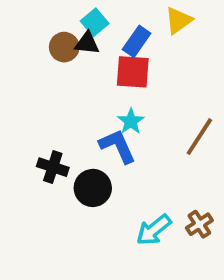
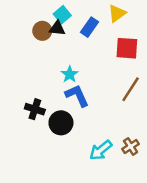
red square: (133, 72) -> (127, 48), moved
cyan star: (131, 121) -> (70, 74), moved

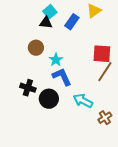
brown circle: (42, 31) -> (36, 48), moved
red square: (127, 48) -> (102, 54), moved
cyan arrow: (101, 150) -> (83, 101), moved, turned 66

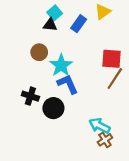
cyan star: (56, 60) -> (61, 65), size x1.5
cyan arrow: (83, 101) -> (99, 126), moved
brown cross: (105, 118) -> (105, 140), moved

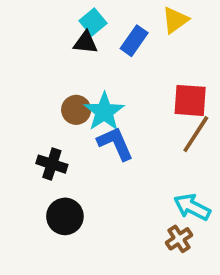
brown circle: (39, 52) -> (76, 110), moved
black circle: (53, 108) -> (65, 216), moved
cyan arrow: (99, 126) -> (192, 207), moved

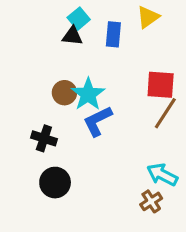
blue rectangle: (134, 41) -> (113, 34), turned -30
blue L-shape: (115, 143) -> (98, 121), turned -92

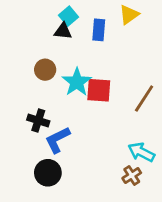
red square: (161, 85) -> (99, 90), moved
brown circle: (64, 93) -> (45, 70), moved
blue L-shape: (98, 121) -> (57, 140), moved
black circle: (55, 183) -> (48, 173), moved

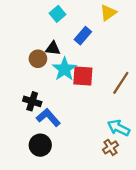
blue rectangle: (99, 30) -> (83, 36), moved, turned 36
black triangle: (63, 31) -> (53, 48), moved
blue L-shape: (57, 140) -> (48, 117), turned 75

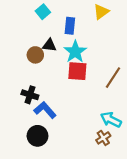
cyan square: (58, 14) -> (43, 12), moved
blue rectangle: (83, 36) -> (70, 26), moved, turned -35
cyan star: (64, 69) -> (75, 52), moved

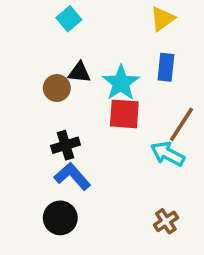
blue rectangle: (70, 26) -> (166, 67), moved
black cross: (30, 95) -> (65, 145), moved, turned -35
cyan arrow: (111, 120) -> (168, 154), moved

